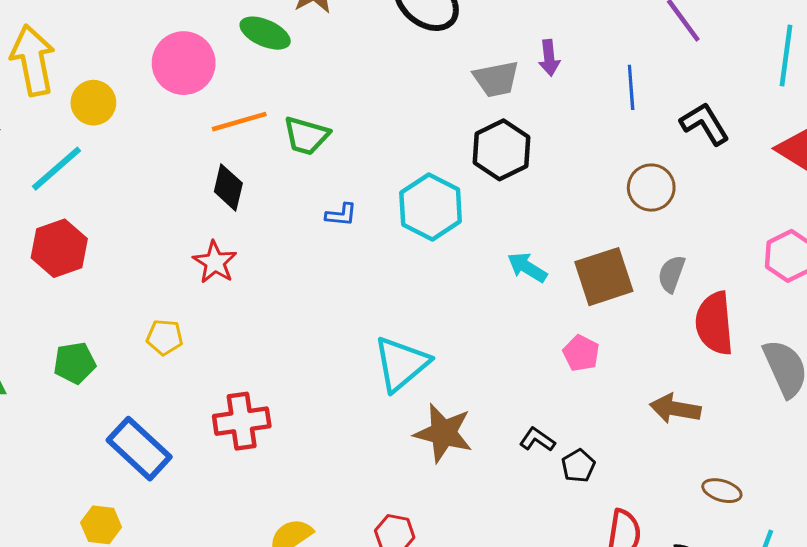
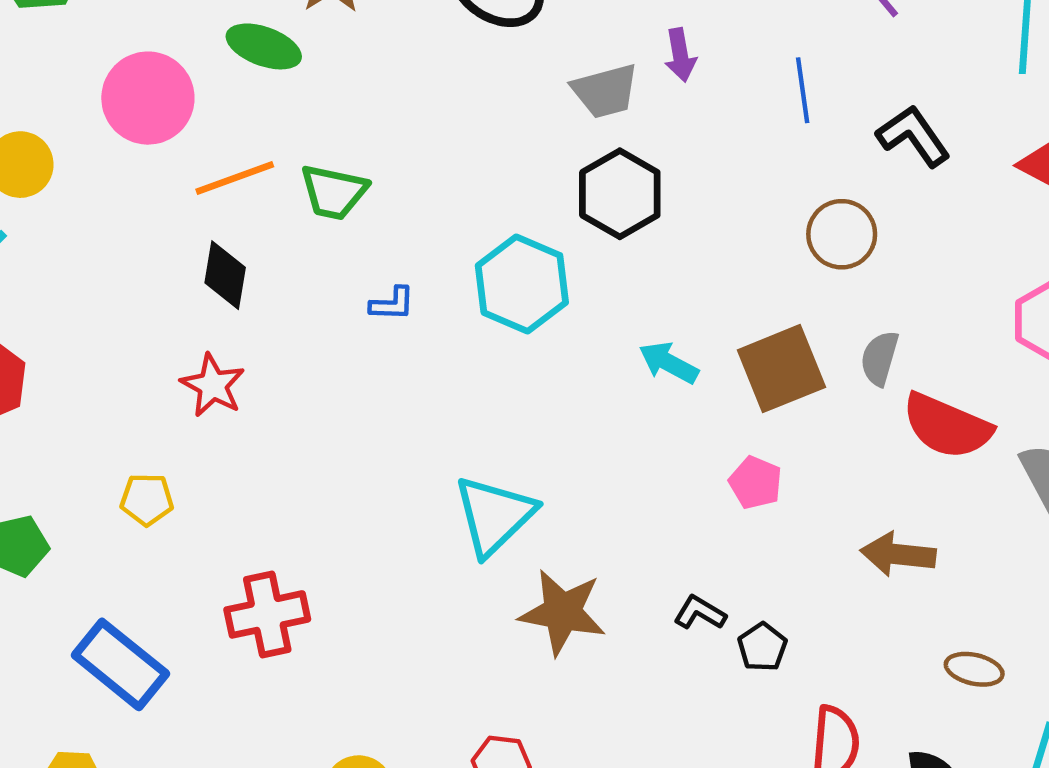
red semicircle: (714, 323) -> (947, 426), turned -58

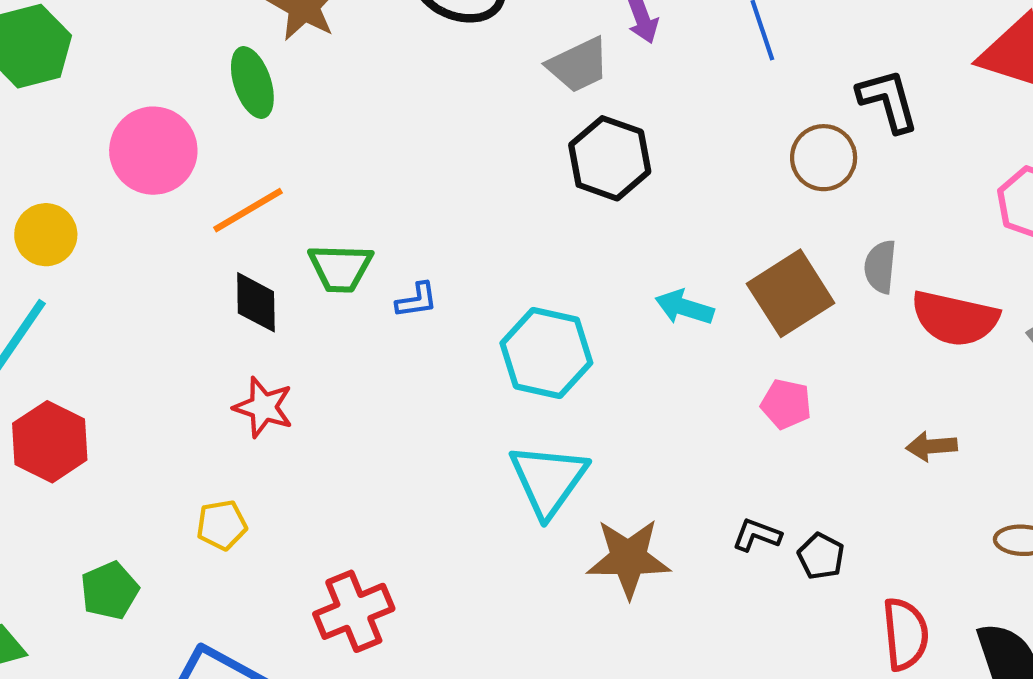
green ellipse: (264, 46) -> (252, 82), turned 62
black L-shape: (913, 136) -> (888, 100), moved, turned 30
green trapezoid: (334, 192) -> (340, 268), moved
cyan hexagon: (522, 284) -> (546, 353), moved
brown arrow: (898, 554) -> (931, 446), size x0.7

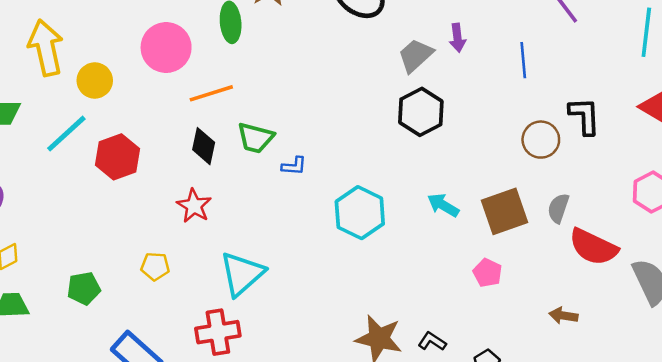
gray trapezoid: (578, 65) -> (416, 55), turned 150
red hexagon: (50, 442) -> (118, 157), moved
cyan triangle: (548, 480) -> (242, 274), moved
black L-shape: (757, 535) -> (432, 341), moved

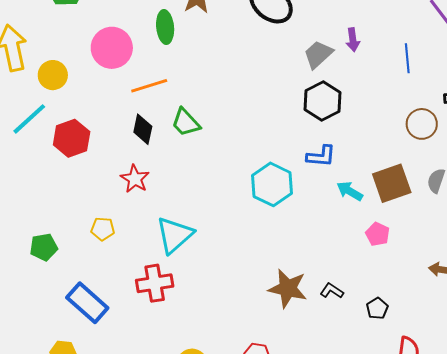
green trapezoid: (255, 138) -> (186, 123), turned 32
blue L-shape: (294, 166) -> (321, 156), moved, size x1.4
cyan arrow: (443, 205) -> (350, 191), moved

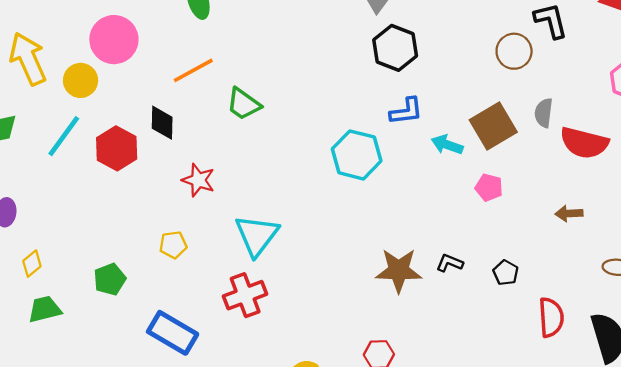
pink circle: (112, 48) -> (114, 40), moved
black diamond: (143, 129) -> (162, 123), moved

